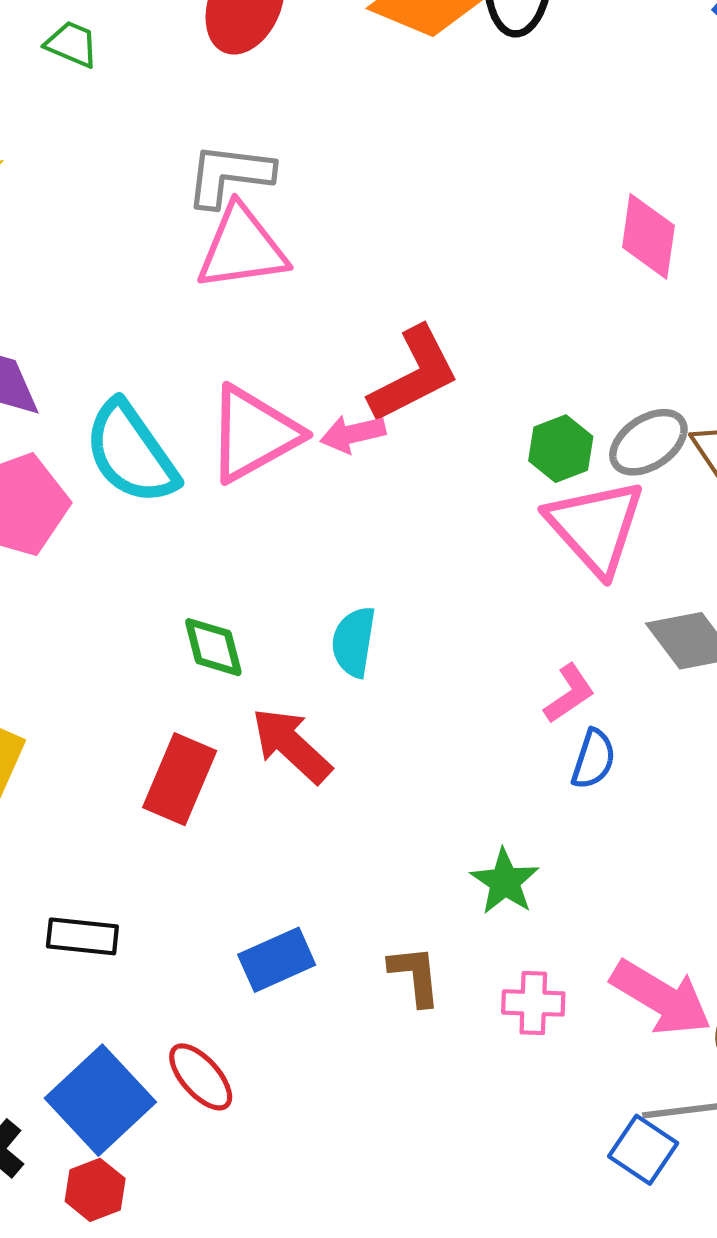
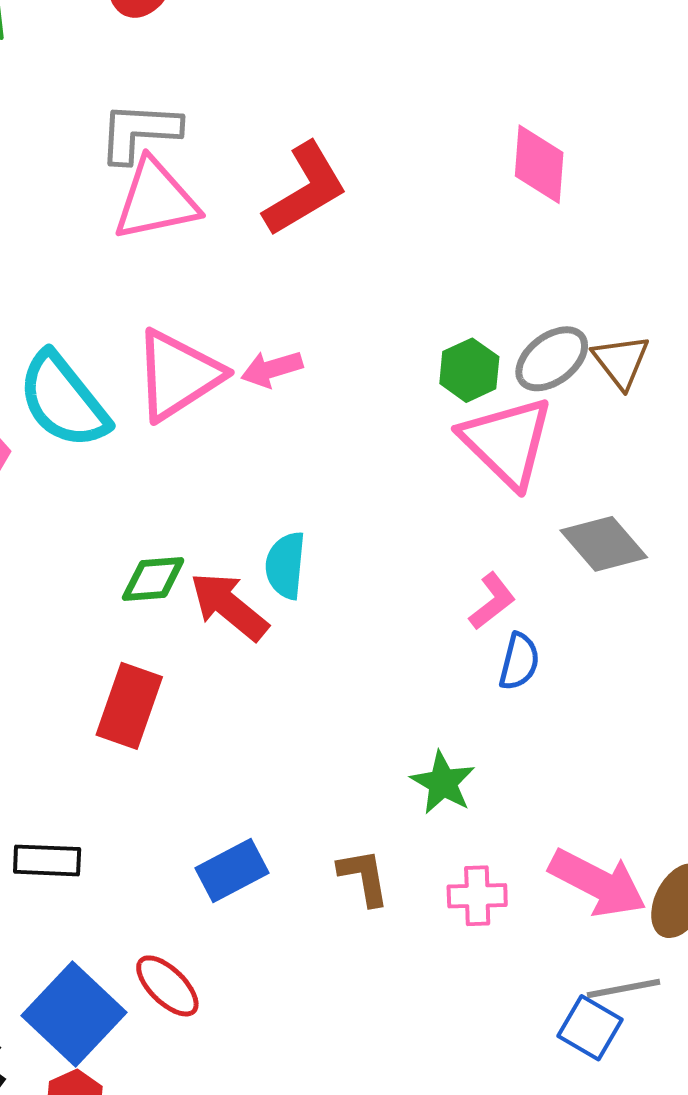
red L-shape: (414, 375) -> (305, 189), moved
green diamond: (213, 647) -> (153, 579), turned -76
red arrow: (291, 745) -> (229, 606), moved

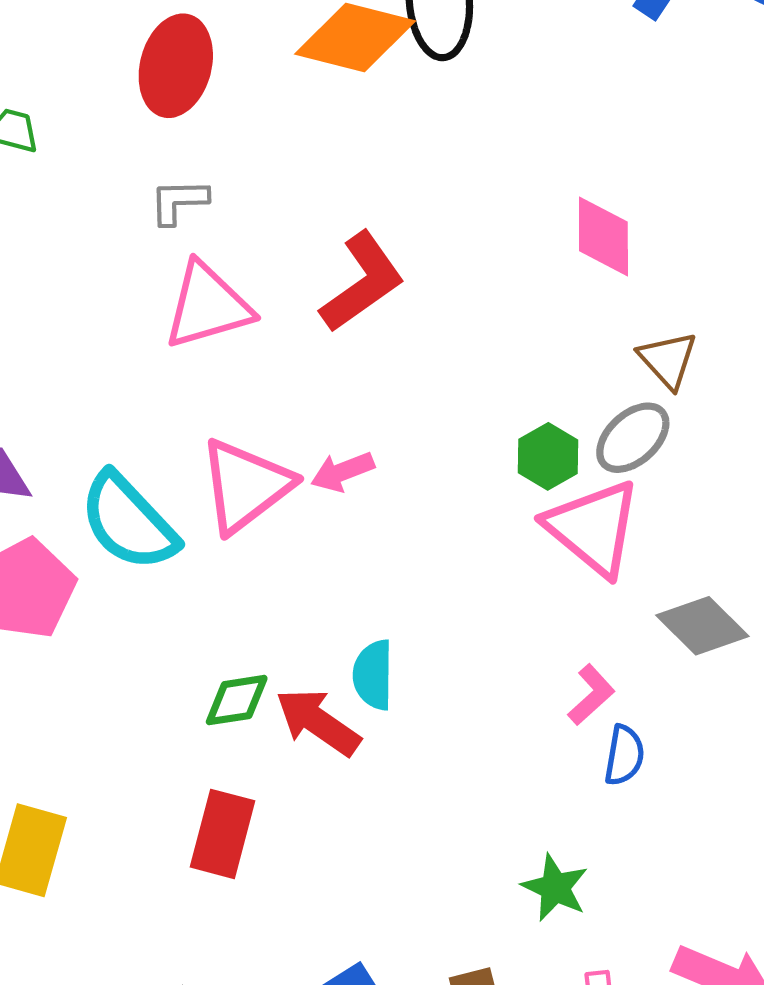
gray L-shape: (139, 132) -> (179, 201), moved, size x0.7
brown triangle: (621, 361) -> (668, 360), moved

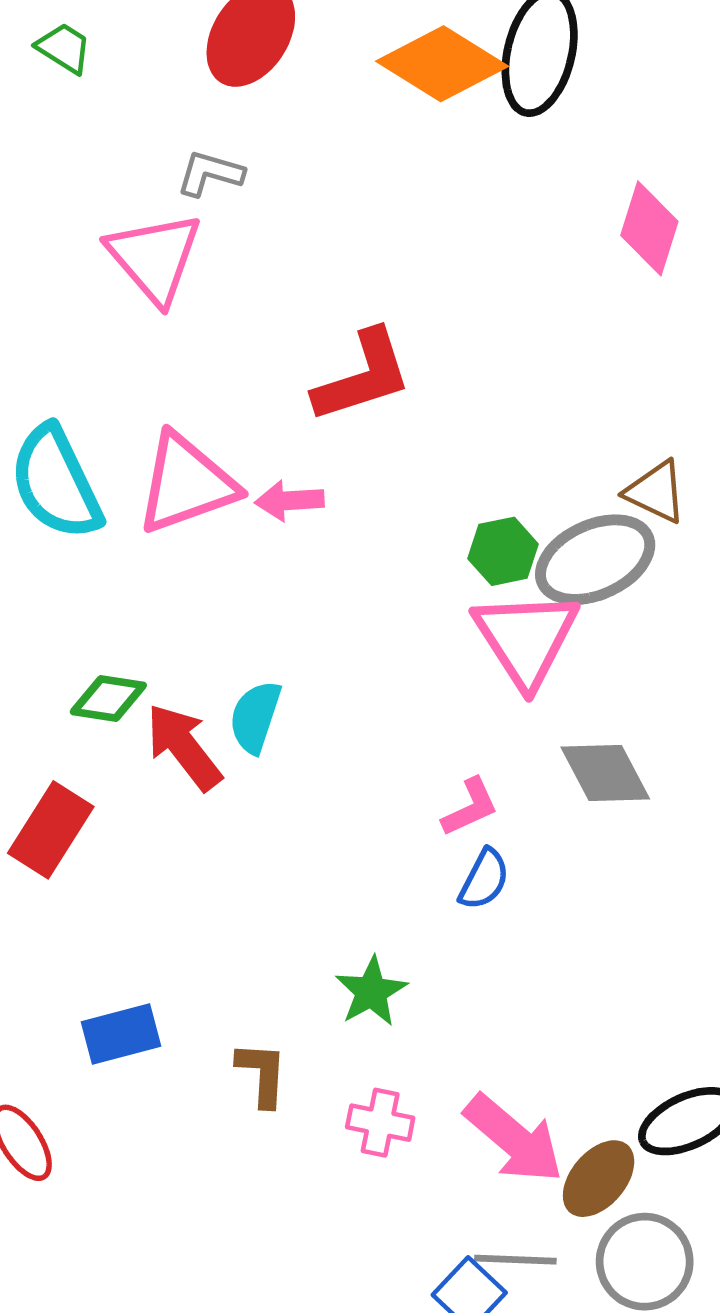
pink diamond: (603, 236) -> (649, 228), moved
red L-shape: (362, 282) -> (363, 376), moved
pink triangle: (208, 306) -> (155, 258), moved, turned 48
brown triangle: (668, 360) -> (656, 492), turned -40
gray ellipse: (633, 438) -> (595, 560), size x1.4

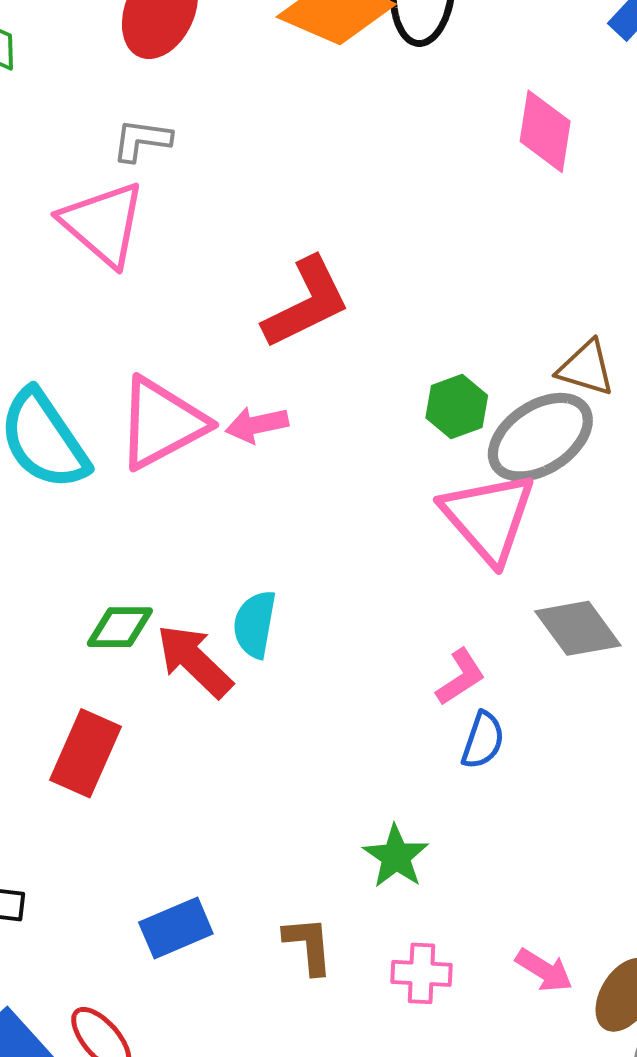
green hexagon: (503, 551) -> (457, 407), moved
pink arrow: (514, 1139) -> (544, 970), size x0.6

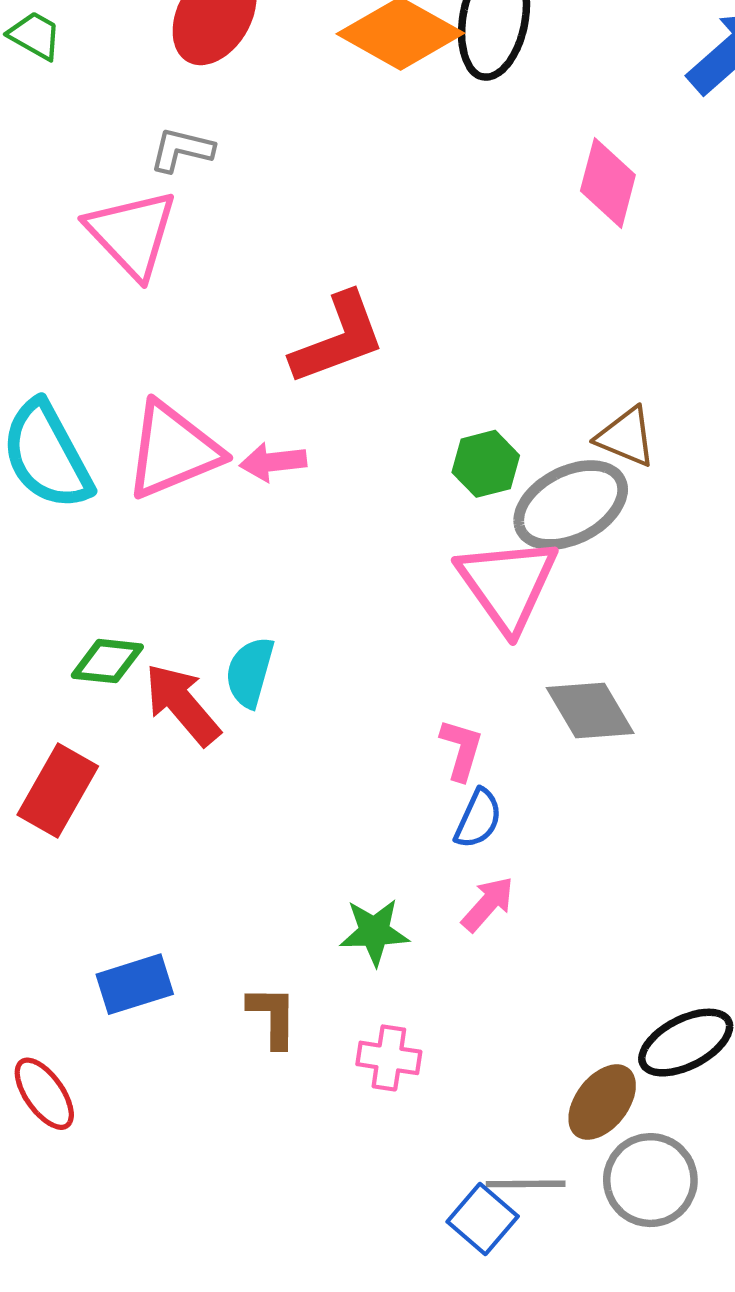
pink L-shape: (461, 677) -> (461, 750), turned -46
green star: (396, 856) -> (374, 932), turned 30
pink arrow: (544, 970) -> (488, 904), moved, turned -86

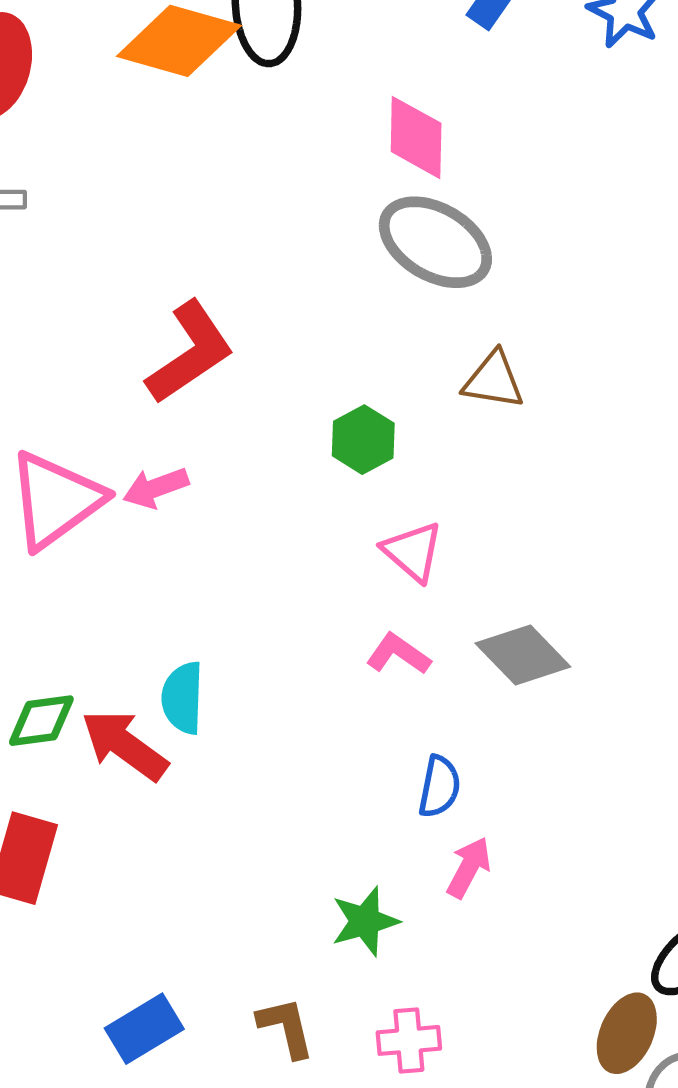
gray ellipse: (571, 505) -> (435, 242), moved, turned 71
pink triangle: (507, 584) -> (413, 552), size x0.6
pink L-shape: (461, 750) -> (398, 654), moved, turned -58

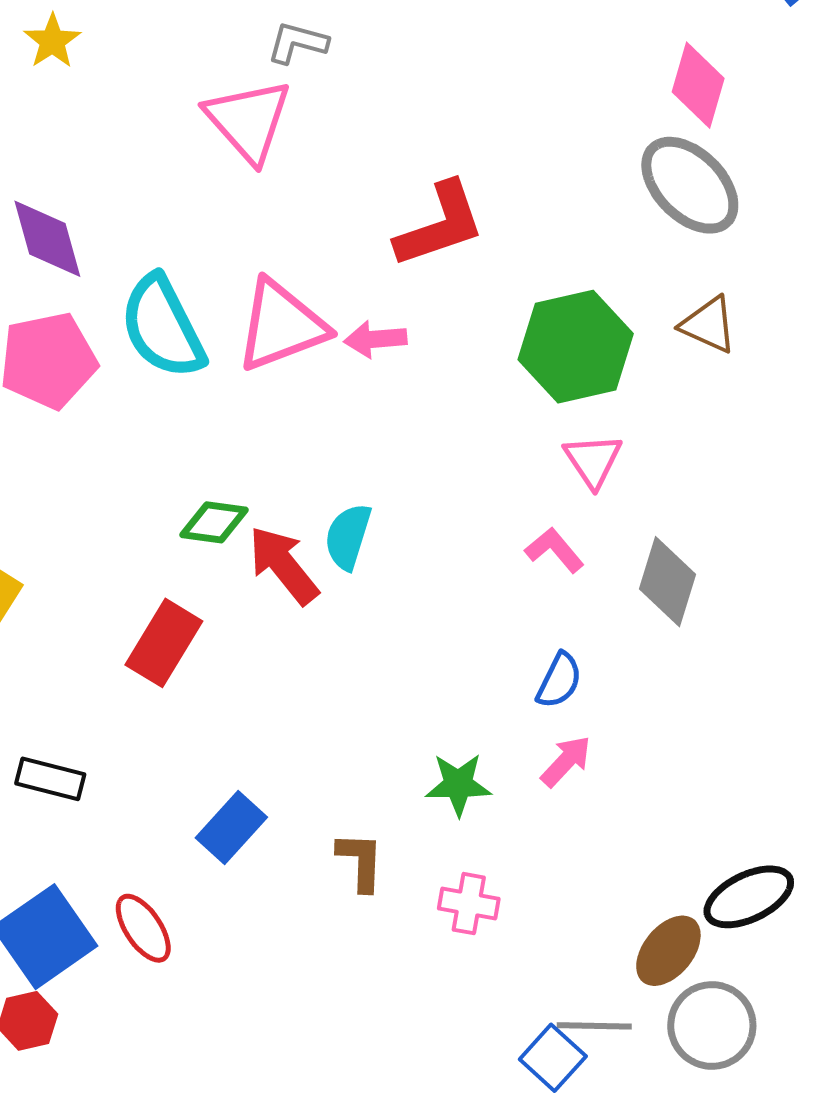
green hexagon: (363, 440) -> (576, 347), size x1.8
gray diamond: (523, 655) -> (667, 582), turned 46
blue rectangle: (144, 1029) -> (231, 827), turned -32

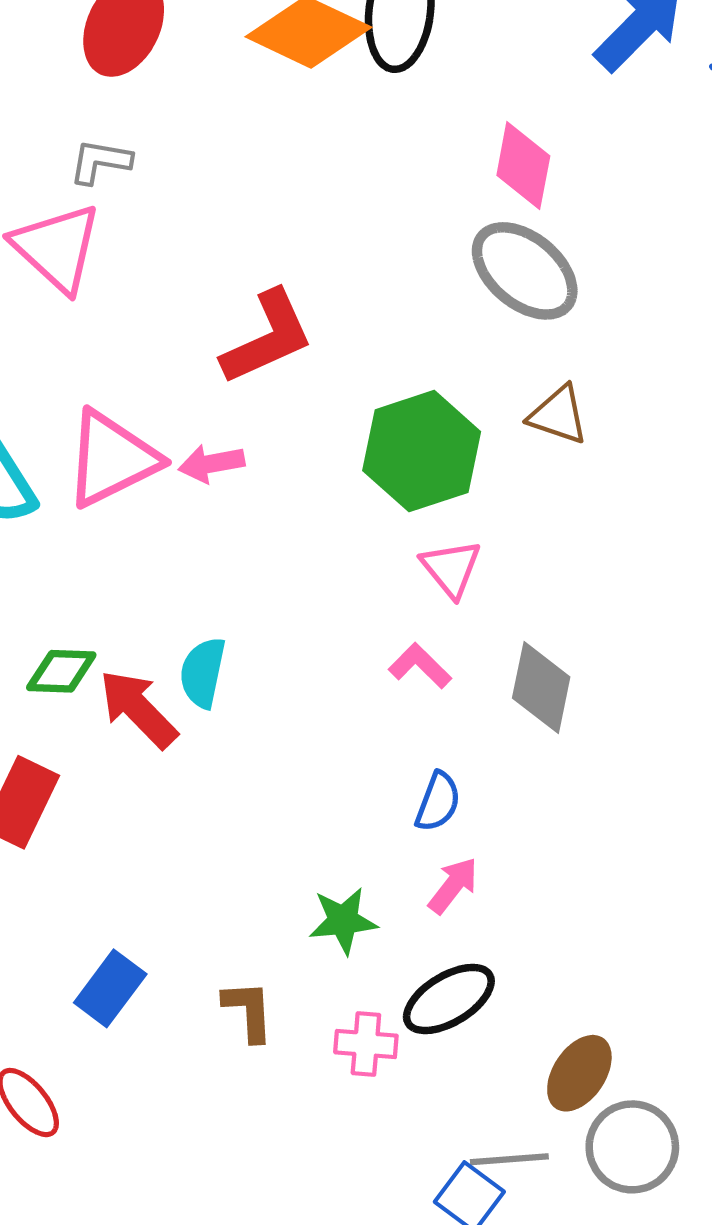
black ellipse: (749, 897) -> (449, 999), moved

